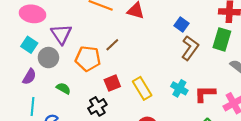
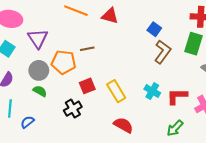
brown line: (112, 45) -> (87, 49), turned 32
gray circle: (48, 58) -> (39, 70), moved

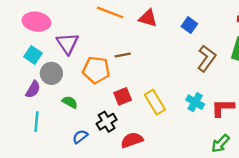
blue square: (154, 29) -> (189, 25), moved
gray circle: (39, 70) -> (51, 73), moved
blue semicircle: (27, 122) -> (80, 137), moved
red semicircle: (123, 125) -> (132, 140), moved, turned -48

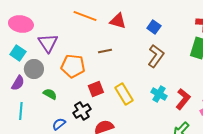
brown line: (123, 55) -> (105, 51), moved
brown L-shape: (207, 58) -> (156, 56), moved
red L-shape: (223, 108) -> (183, 99), turned 130

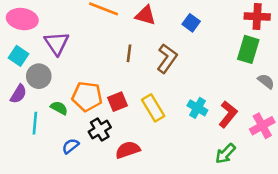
brown line: (105, 51) -> (129, 53), turned -72
brown L-shape: (156, 56) -> (167, 58), moved
orange pentagon: (73, 66) -> (87, 96), moved
cyan line: (21, 111) -> (35, 123), moved

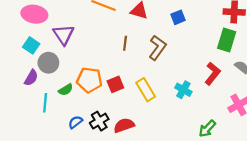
blue square: (191, 23) -> (178, 17), turned 32
green semicircle: (59, 108) -> (66, 90), turned 120
red L-shape: (228, 114) -> (213, 74), moved
black cross: (100, 129) -> (99, 121), moved

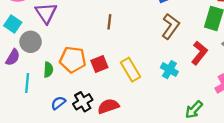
brown L-shape: (158, 48) -> (170, 26), moved
green semicircle: (66, 90) -> (48, 70), turned -56

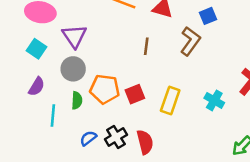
brown L-shape: (170, 26) -> (190, 41), moved
gray circle: (31, 42) -> (73, 69), moved
yellow rectangle: (131, 70) -> (170, 100), turned 50
red semicircle: (108, 106) -> (145, 142), turned 95

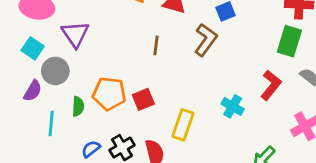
gray circle: (73, 69) -> (55, 71), moved
yellow rectangle: (170, 100) -> (183, 125), moved

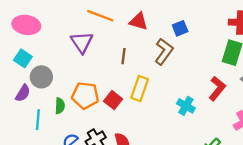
purple triangle: (75, 34) -> (82, 42), moved
red square: (143, 99) -> (113, 100), turned -30
yellow rectangle: (183, 125) -> (140, 88), moved

